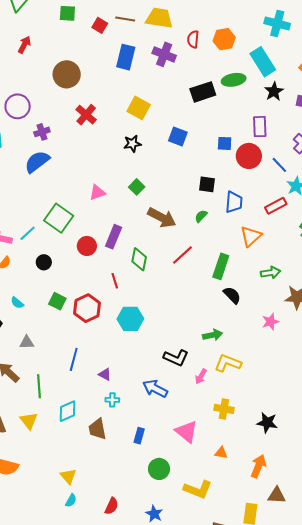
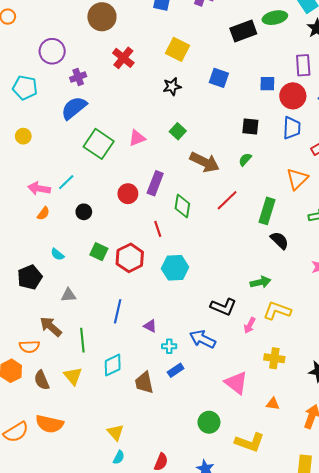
blue trapezoid: (234, 202) -> (292, 128), moved
green square: (59, 218) -> (99, 144), moved
cyan cross: (112, 400) -> (169, 346), moved
blue rectangle: (139, 436) -> (176, 370), moved, turned 42

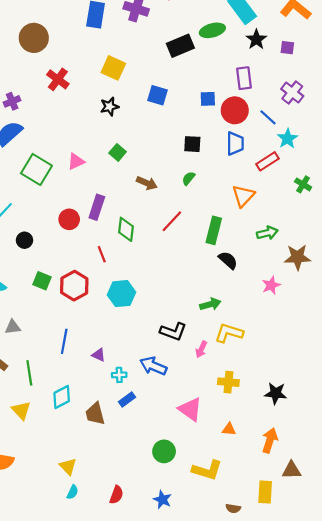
brown arrow: (205, 162) -> (147, 183), size x0.7

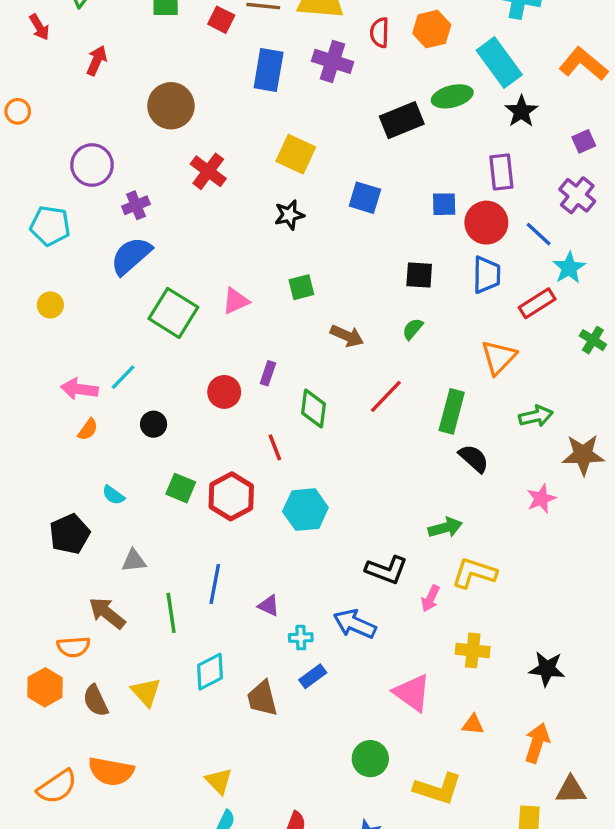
purple square: (287, 48) -> (584, 141), moved, turned -32
green square: (118, 152) -> (301, 287), turned 35
purple rectangle: (97, 207) -> (268, 373), size x0.6
green line: (29, 373) -> (171, 613), moved

